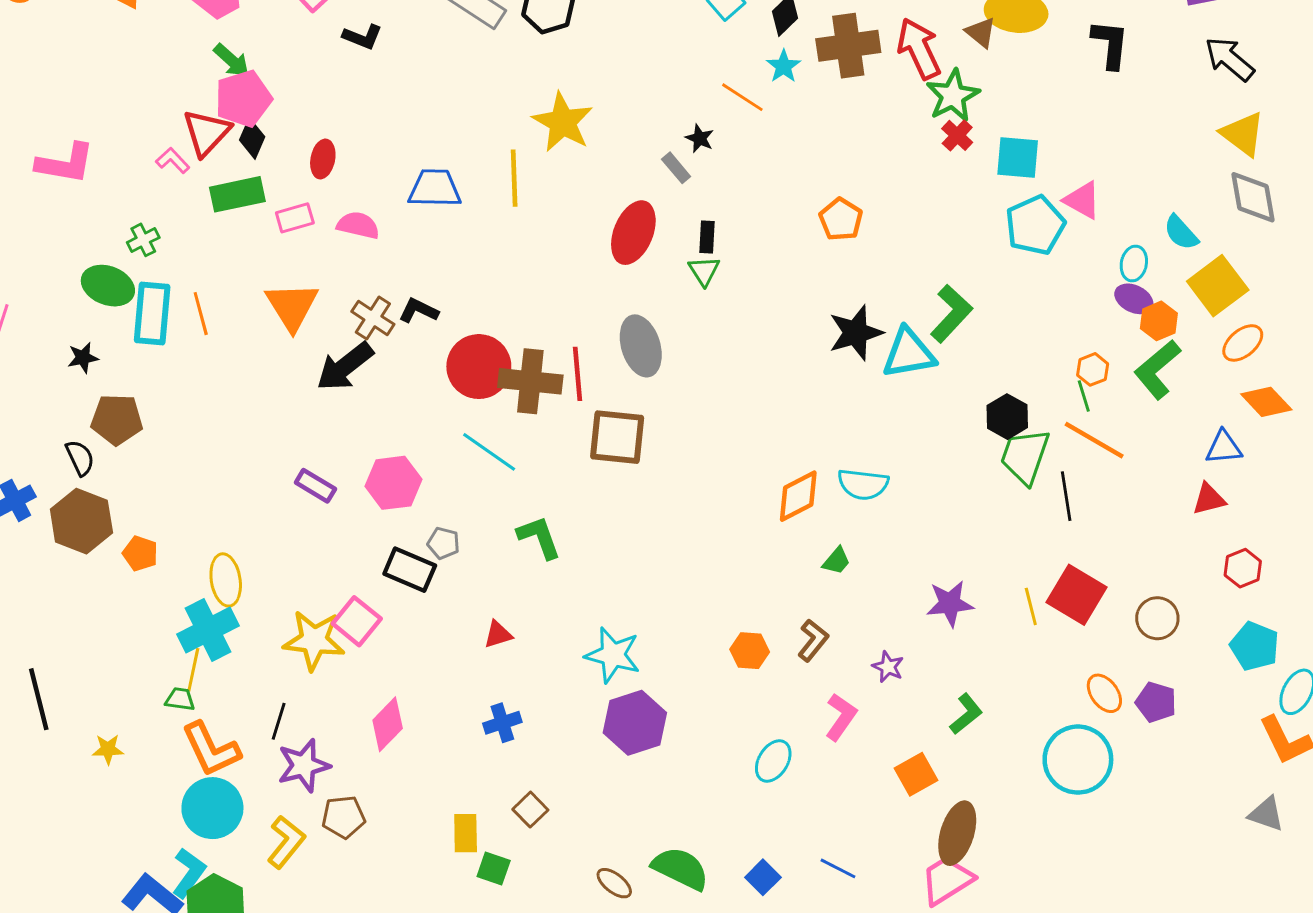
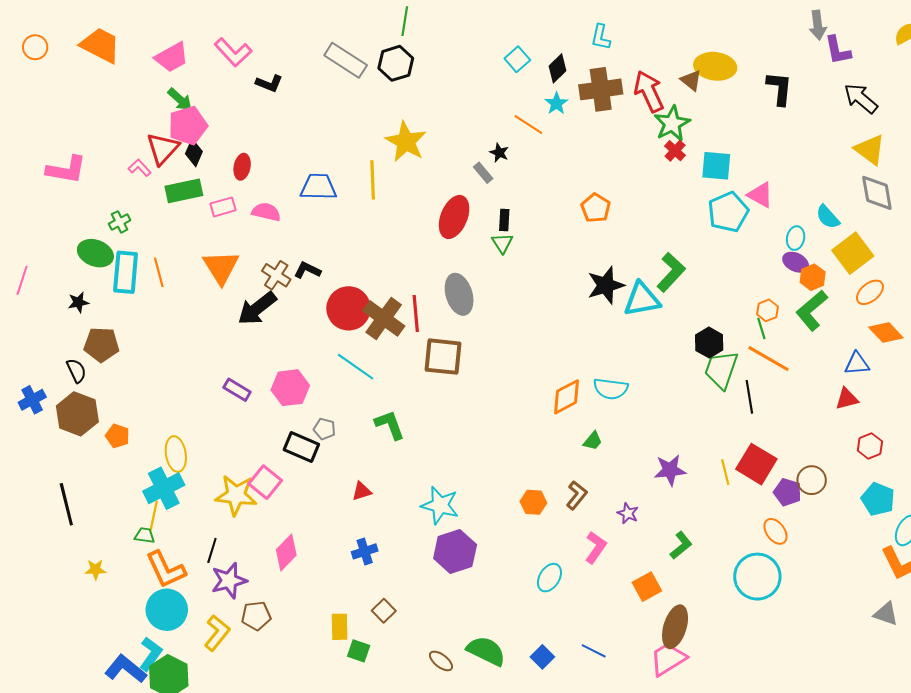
brown cross: (530, 381) -> (384, 318), turned 30
black line: (39, 699) -> (66, 504), moved
purple pentagon: (1156, 702) -> (788, 492), moved

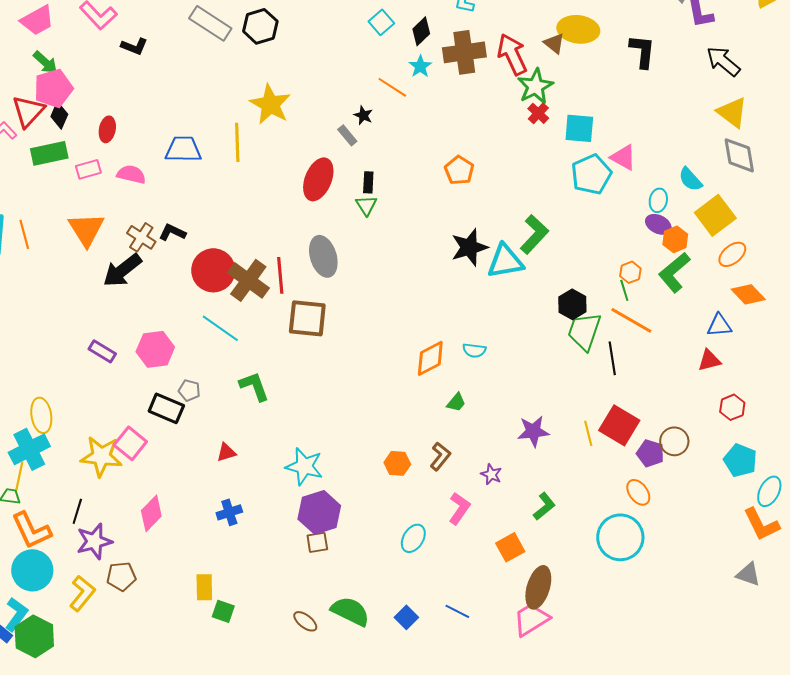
cyan semicircle: (611, 389) -> (474, 350), size x0.7
brown square: (384, 611) -> (317, 542), moved, turned 35

